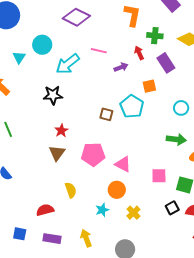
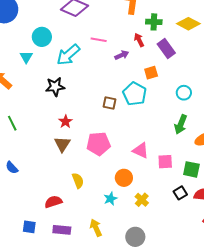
cyan triangle: (19, 57) -> (26, 57), moved
green arrow: (176, 139) -> (181, 124), turned 108
pink triangle: (123, 164) -> (141, 151), moved

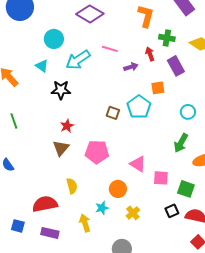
cyan triangle: (26, 57) -> (42, 66), moved, turned -32
red semicircle: (53, 202) -> (45, 204), size x1.4
yellow arrow: (96, 228) -> (85, 223), moved

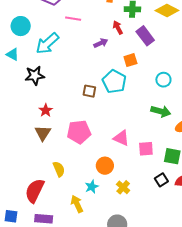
pink line: (110, 49) -> (73, 19), moved
green arrow: (181, 143) -> (161, 111), turned -96
red semicircle: (45, 204) -> (35, 191), turned -45

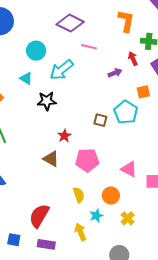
red star: (46, 110) -> (64, 136), moved
brown triangle: (43, 133) -> (51, 159), turned -36
yellow semicircle: (59, 169) -> (79, 195), moved

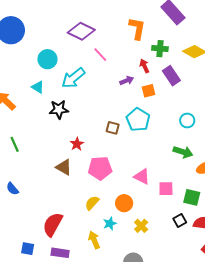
pink line: (89, 47) -> (100, 55), turned 35
orange square: (143, 92) -> (149, 91), moved
yellow semicircle: (79, 195) -> (92, 203), turned -119

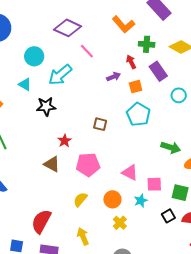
orange L-shape: (137, 28) -> (123, 24), turned 130
cyan pentagon: (138, 120) -> (138, 114), moved
cyan circle: (187, 120) -> (179, 95), moved
cyan star: (110, 223) -> (141, 201), moved
yellow cross: (141, 226) -> (120, 223), moved

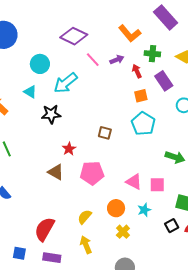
purple arrow: (114, 77) -> (117, 60), moved
pink square: (154, 184) -> (157, 185), moved
yellow semicircle: (80, 199) -> (85, 217), moved

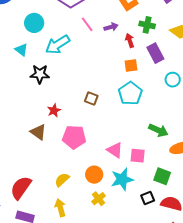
cyan star: (144, 210) -> (122, 179), size x1.6

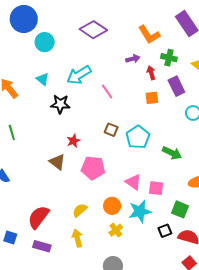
cyan circle: (34, 23) -> (45, 42), moved
pink line: (87, 24) -> (107, 91), moved
cyan pentagon: (130, 93) -> (138, 137), moved
green arrow: (158, 130) -> (172, 153), moved

